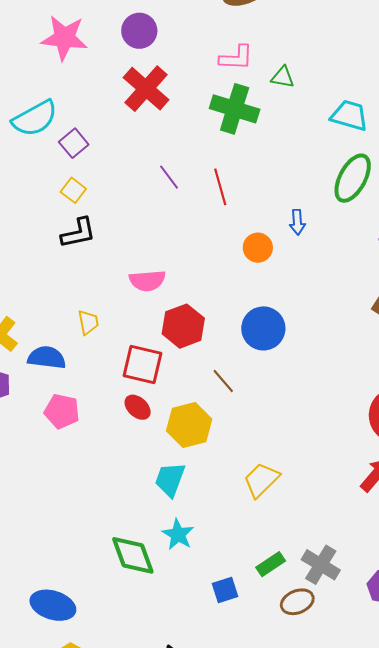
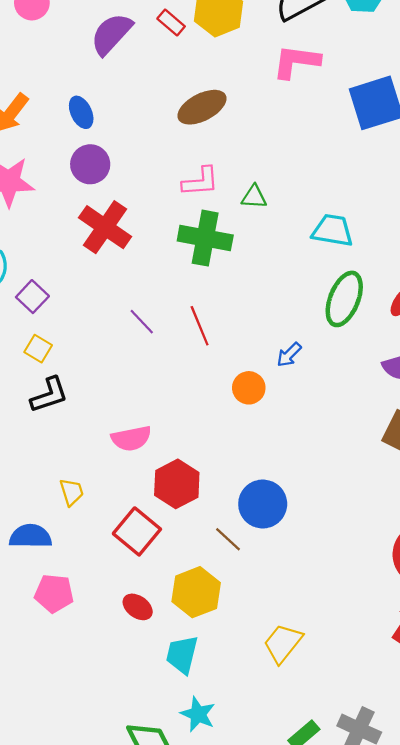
blue arrow: (297, 222) -> (289, 355), turned 55
blue circle: (263, 328) -> (263, 504), moved
red square: (143, 364) -> (137, 531), turned 33
red ellipse: (138, 407) -> (138, 607), moved

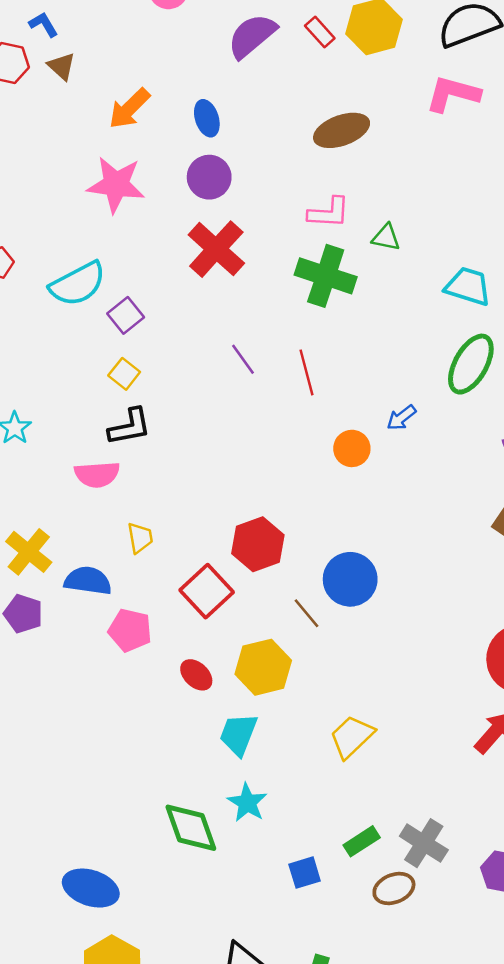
pink semicircle: (131, 438) -> (97, 474), moved
pink pentagon: (54, 593) -> (130, 630), moved

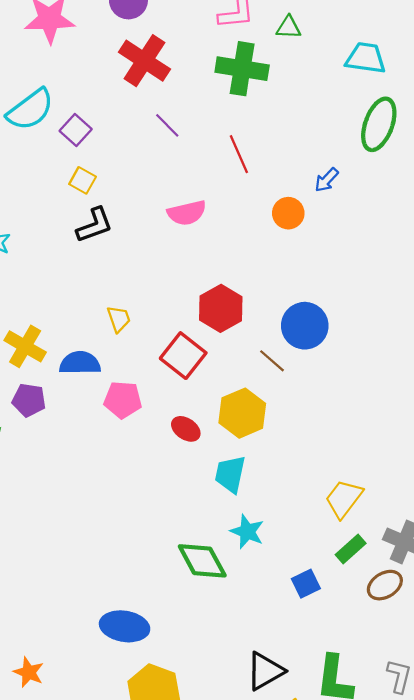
purple line: (243, 359) -> (167, 125), moved
pink semicircle: (97, 474) -> (187, 213), moved
yellow trapezoid: (352, 737) -> (344, 499), moved

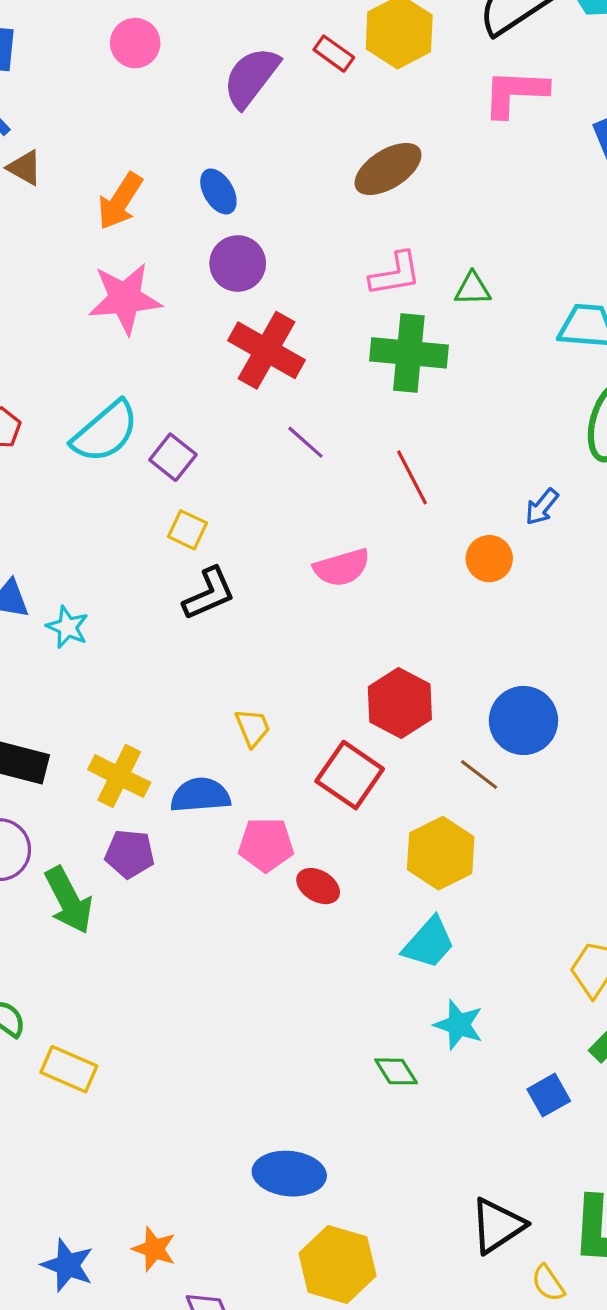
red ellipse: (186, 429) -> (318, 886), moved
cyan trapezoid: (230, 474) -> (429, 943), turned -147
green diamond: (202, 561) -> (396, 1071), size x0.6

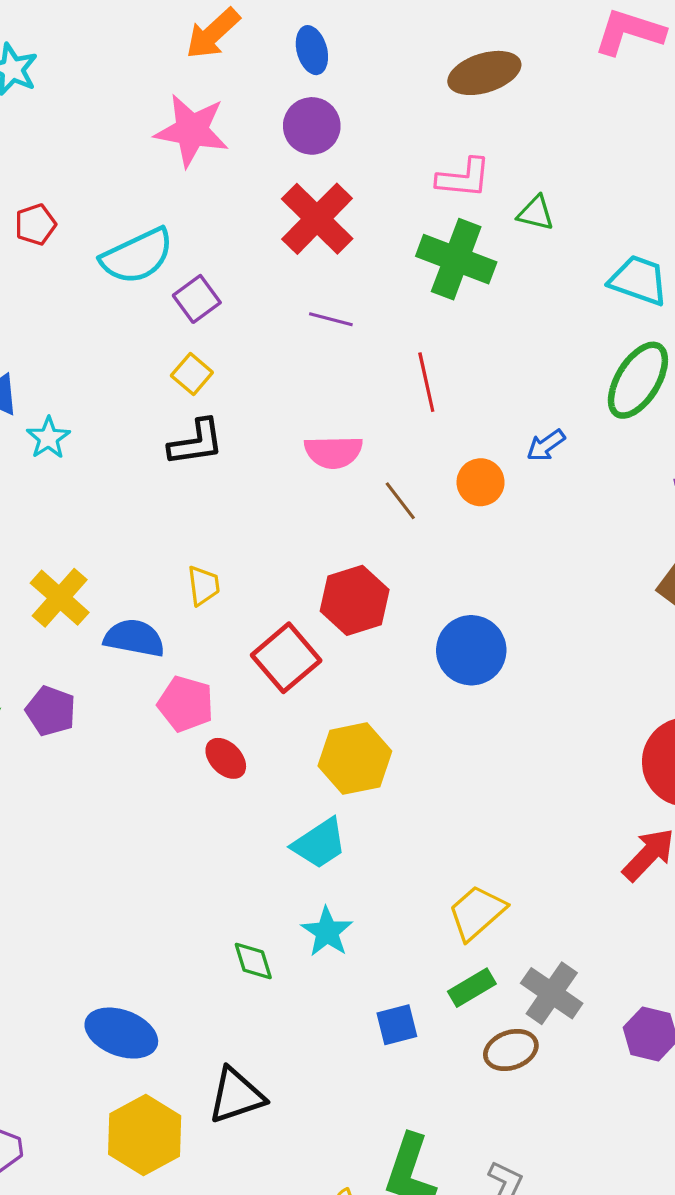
purple line: (305, 442) -> (331, 319), turned -42
brown line: (479, 775) -> (400, 501), moved
purple pentagon: (130, 854) -> (51, 711), moved
black triangle: (497, 1226) -> (236, 1096), moved

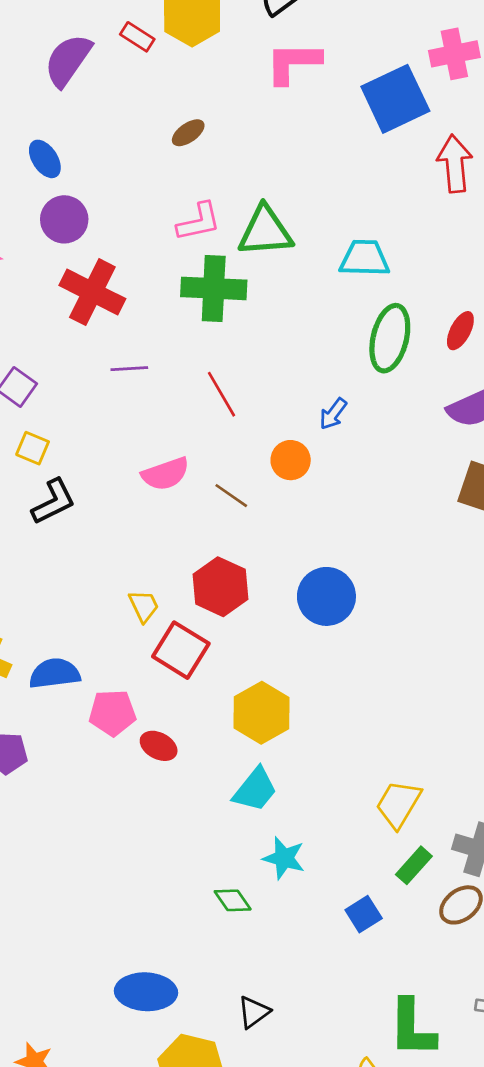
brown ellipse: (484, 73) -> (188, 133), size x0.6
green triangle: (536, 213) -> (265, 231), size x1.8
yellow trapezoid: (203, 586) -> (144, 606), moved
black triangle: (236, 1096) -> (254, 1012), size x0.7

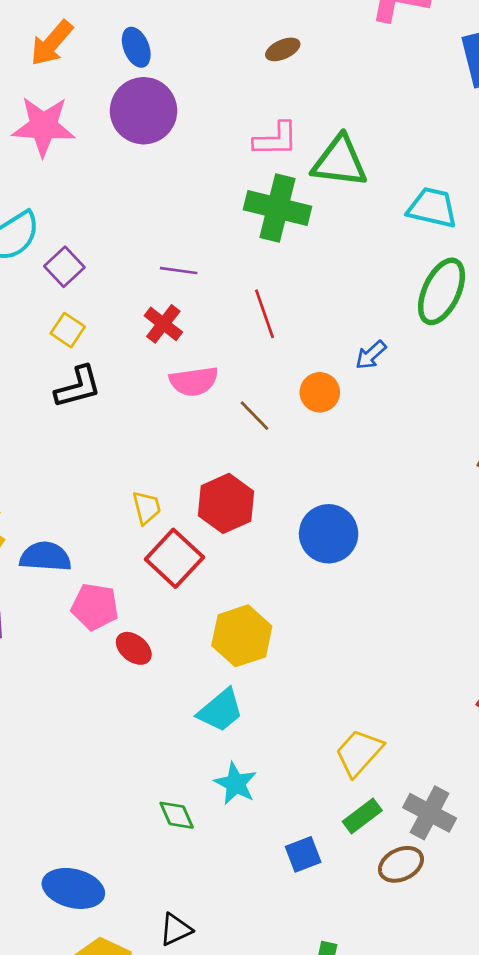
purple circle: (64, 219) -> (144, 111), size x1.4
red cross: (92, 292) -> (163, 324), moved, size x0.6

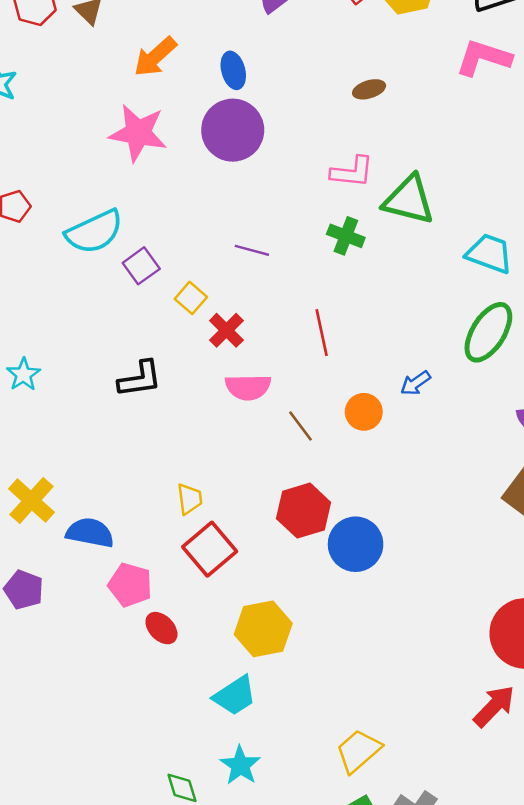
green cross: (277, 208) -> (346, 236), size x0.6
purple line: (179, 271) -> (252, 250), moved
yellow square: (68, 330) -> (191, 298), moved
red hexagon: (226, 503) -> (304, 511), moved

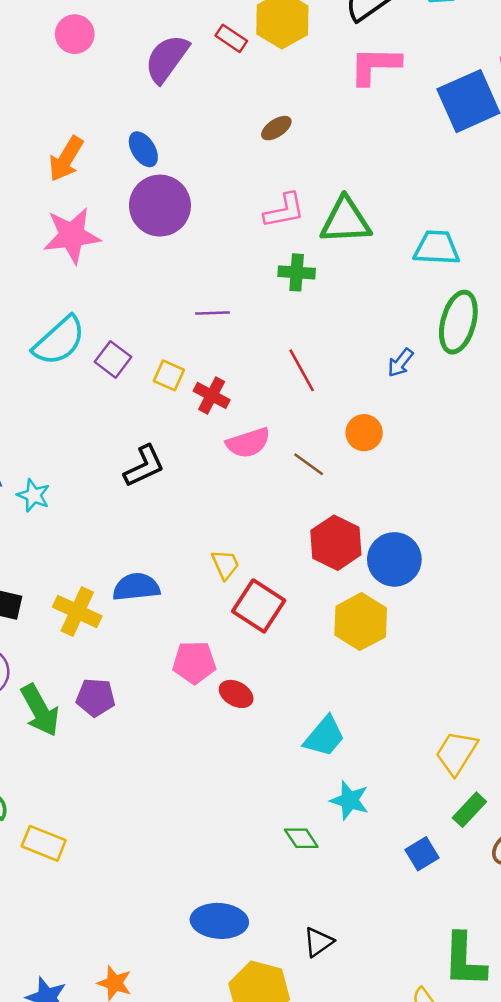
blue arrow: (415, 383) -> (400, 363), moved
blue semicircle: (90, 533) -> (136, 587), moved
yellow hexagon: (263, 629) -> (361, 622), moved

